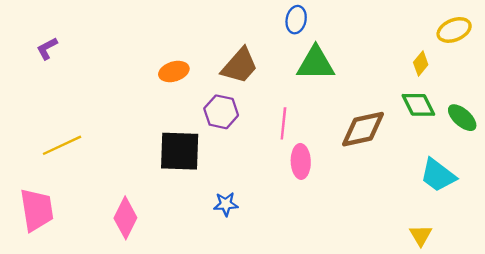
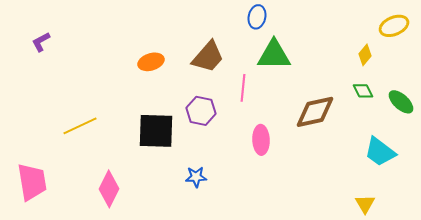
green diamond: (418, 105) -> (363, 91), size x0.7
purple hexagon: (221, 112) -> (201, 111), moved
pink line: (283, 123) -> (243, 88), moved
yellow line: (62, 145) -> (80, 126), moved

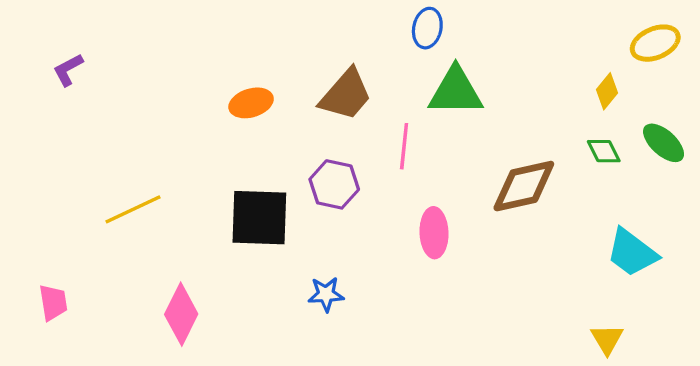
green ellipse: (401, 102) -> (664, 143), moved
pink trapezoid: (32, 182) -> (53, 303), size x0.6

